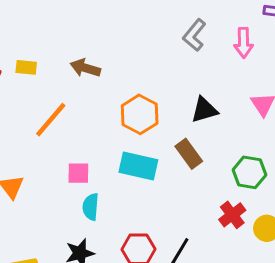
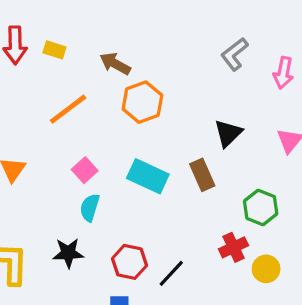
black triangle: (204, 110) -> (228, 133), turned -40
orange hexagon: (140, 114) -> (142, 102), moved
pink square: (78, 173) -> (85, 170), turned 35

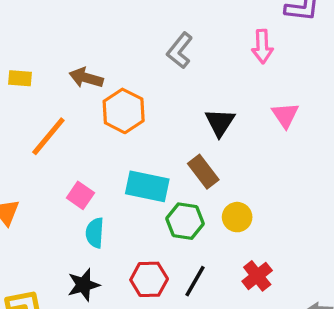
gray L-shape: (234, 54) -> (180, 50), moved
green hexagon: (261, 207) -> (185, 221), moved
red cross: (233, 247) -> (257, 276), moved
yellow circle: (266, 269) -> (237, 217), moved

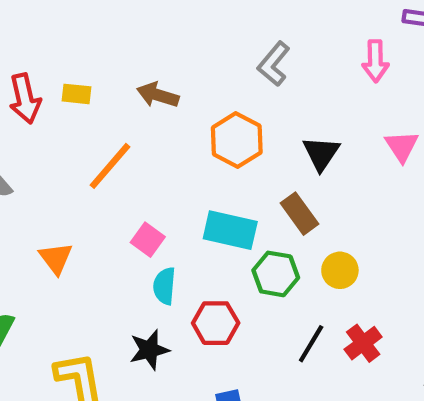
orange hexagon: (124, 111) -> (237, 140), moved
red hexagon: (149, 279) -> (216, 323), moved
black line: (195, 281) -> (311, 344), moved

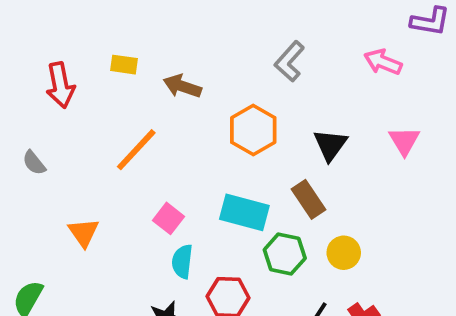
pink arrow: (375, 61) -> (383, 62), turned 111
yellow rectangle: (76, 94) -> (124, 65), moved

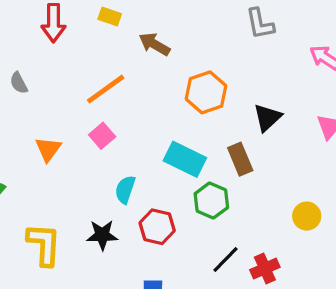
gray L-shape: (290, 61) -> (260, 24), moved, turned -64
pink square: (169, 218) -> (102, 136), moved
yellow circle: (344, 253) -> (307, 216), moved

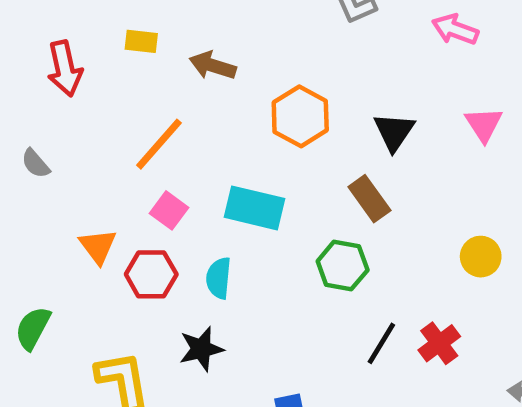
cyan rectangle: (185, 159) -> (254, 208), moved
red hexagon: (157, 227) -> (151, 274), moved

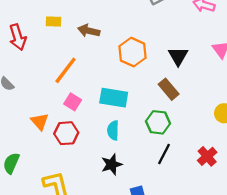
cyan semicircle: (219, 278) -> (113, 130), moved
black line: (381, 343) -> (164, 154), moved
black star: (201, 349) -> (112, 164), moved

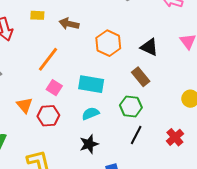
black triangle: (178, 56) -> (149, 47), turned -36
cyan semicircle: (113, 130) -> (90, 114), turned 66

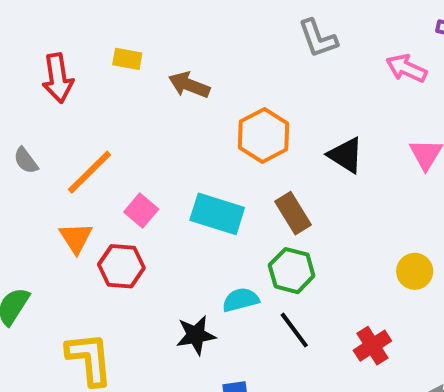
orange line: (48, 59) -> (89, 172), moved
brown rectangle: (141, 77) -> (293, 213), moved
cyan semicircle: (90, 114) -> (241, 300), moved
black line: (136, 135) -> (294, 330), turned -72

